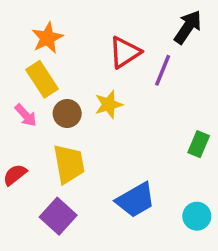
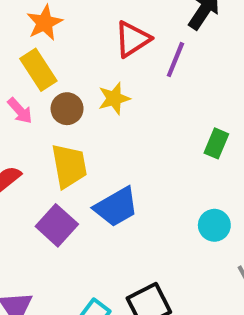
blue trapezoid: (136, 200) -> (116, 207), moved

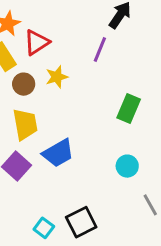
red triangle: (132, 39) -> (37, 42), moved
green rectangle: (216, 143) -> (129, 109), size x1.4

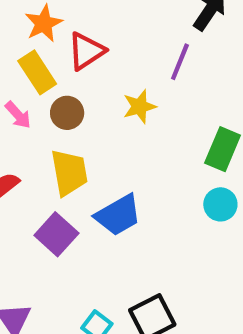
yellow star: (57, 77) -> (139, 106), moved
cyan circle: (127, 166) -> (220, 204), moved

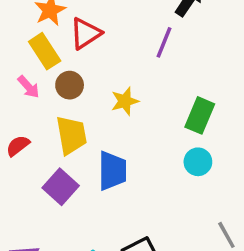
yellow star: (139, 106) -> (125, 101), moved
blue trapezoid: (118, 215) -> (112, 171), turned -60

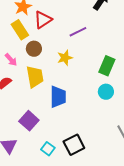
purple line: (164, 42) -> (78, 32), moved, turned 42
pink arrow: (29, 87) -> (11, 60), moved
purple square: (61, 187) -> (29, 121), moved

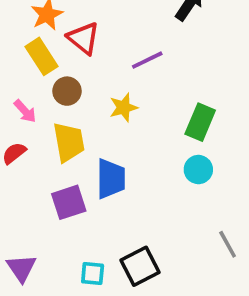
red triangle: (43, 20) -> (83, 38), turned -48
purple square: (29, 121) -> (69, 202), moved, turned 30
cyan square: (48, 149) -> (93, 274), turned -32

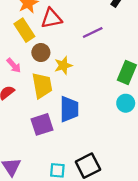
red triangle: (83, 38) -> (51, 18), turned -50
yellow star: (124, 108) -> (63, 65), moved

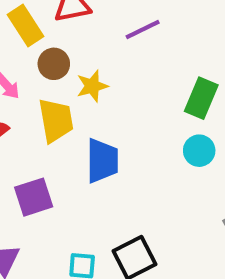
purple square: (42, 124) -> (34, 197), moved

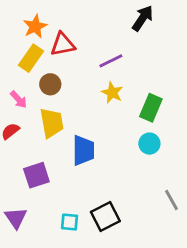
yellow rectangle: (26, 25) -> (31, 58), turned 68
yellow star: (92, 86) -> (112, 93), moved, turned -30

